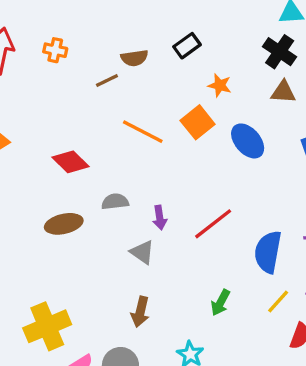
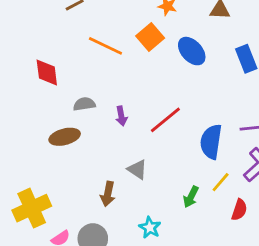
red diamond: (71, 162) -> (47, 73), turned 40
brown ellipse: (64, 224) -> (65, 137), moved
gray triangle: (142, 252) -> (137, 169), moved
green arrow: (221, 303) -> (191, 197), moved

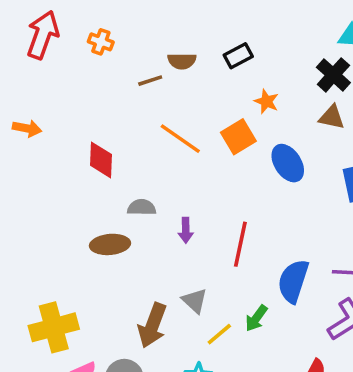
red line: (165, 120) -> (240, 244), turned -48
yellow line: (221, 182) -> (219, 334), moved
brown arrow: (108, 194) -> (152, 325), size x1.4
green arrow: (191, 197) -> (256, 318), moved

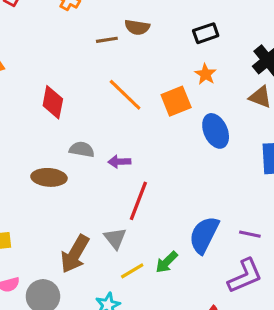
black rectangle: (238, 56) -> (206, 33), moved
purple arrow: (186, 230) -> (119, 162), moved, turned 80
red line: (240, 244) -> (138, 201), moved

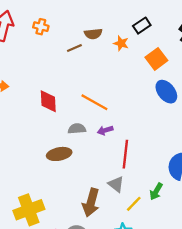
orange star: (206, 74) -> (121, 43), moved
orange line: (125, 95) -> (94, 102), moved
orange square: (176, 101) -> (156, 59), moved

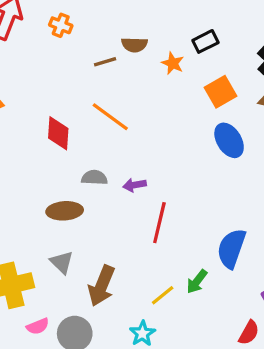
orange line: (94, 102) -> (110, 117), moved
gray triangle: (116, 184) -> (62, 262), moved

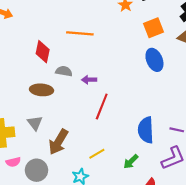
orange line: (110, 117) -> (80, 33), turned -40
red diamond: (58, 133) -> (43, 52), moved
blue semicircle: (231, 248) -> (146, 130), turned -30
green arrow: (197, 282) -> (131, 162), moved

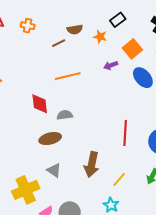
purple arrow: (89, 80) -> (111, 65), moved
red line: (102, 106) -> (125, 133), moved
brown arrow: (58, 142) -> (92, 164), moved

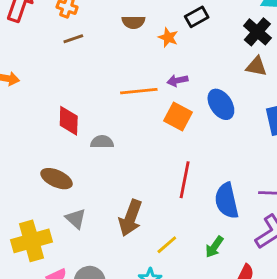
brown line: (59, 43) -> (73, 39), moved
orange square: (132, 49) -> (178, 116), moved, turned -30
orange line: (68, 76) -> (139, 91), moved
brown ellipse: (50, 139) -> (57, 179), moved, turned 30

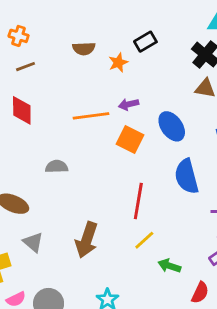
orange star: (168, 37) -> (118, 63), turned 30
red diamond: (69, 121) -> (22, 110), moved
blue semicircle: (227, 201) -> (187, 176), moved
yellow line: (167, 245) -> (144, 240), moved
green arrow: (214, 247) -> (169, 266), turned 75

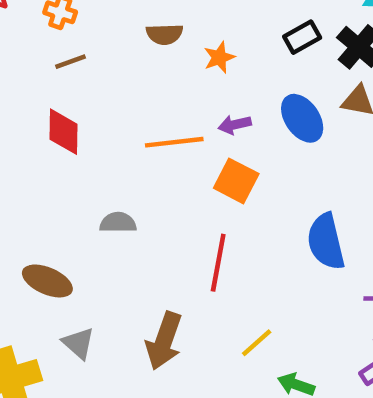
black rectangle: (145, 42) -> (302, 37), moved
blue ellipse: (172, 126) -> (302, 118), moved
red line: (138, 201) -> (218, 263), moved

